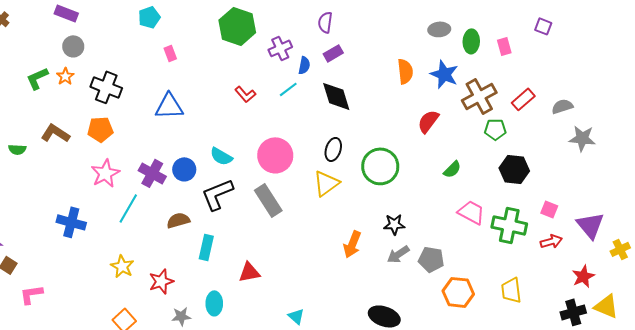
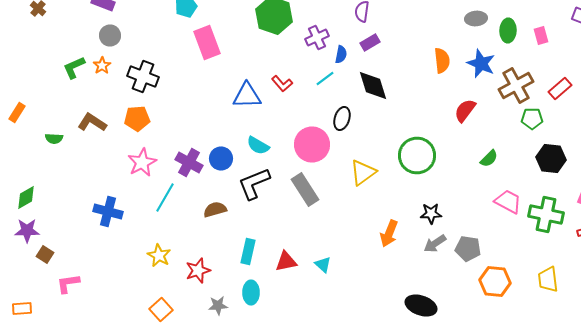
pink rectangle: (170, 53) -> (207, 42), size x2.0
blue triangle: (169, 106) -> (247, 96), moved
black ellipse: (333, 149) -> (342, 118), moved
cyan rectangle: (206, 247) -> (248, 252), moved
cyan triangle: (296, 316) -> (323, 264), moved

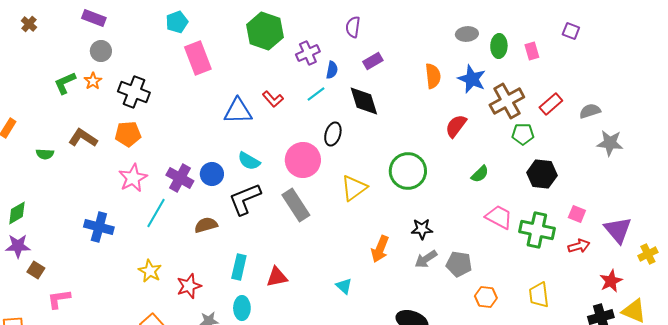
purple rectangle: (370, 42) -> (373, 61), moved
cyan triangle: (323, 264) -> (344, 286), moved
orange hexagon: (495, 282) -> (486, 297), size x0.7

